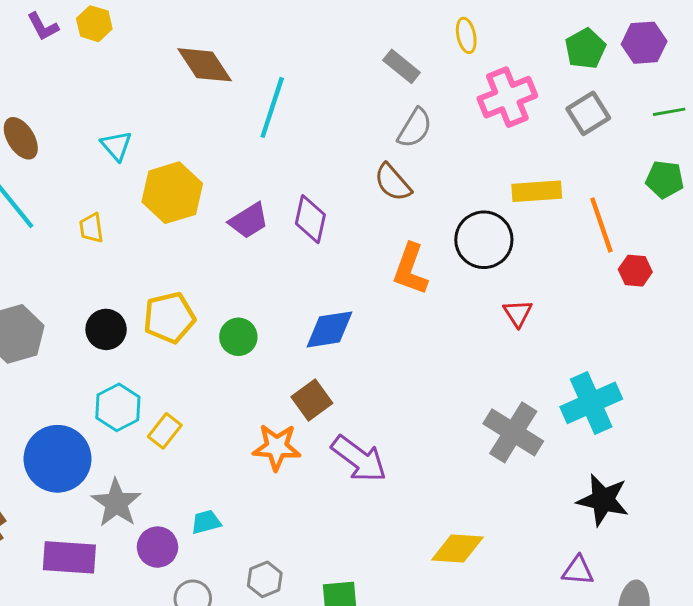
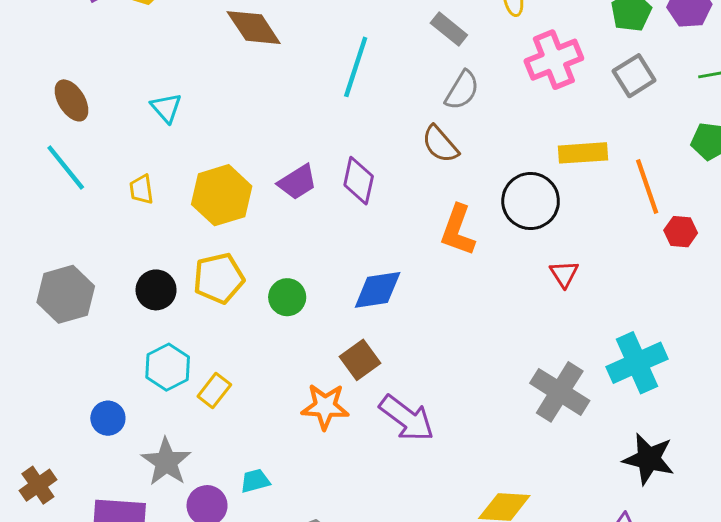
cyan line: (272, 107) -> (356, 67), moved
yellow hexagon: (172, 193) -> (222, 195), moved
blue circle: (58, 459) -> (108, 418), size x0.5

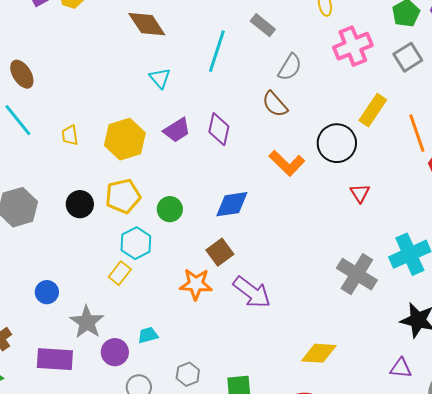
gray rectangle: (449, 29) -> (263, 25), moved
cyan triangle: (166, 108) -> (160, 78), moved
yellow rectangle: (583, 153) -> (373, 110), turned -52
orange L-shape: (458, 230) -> (287, 163), turned -66
cyan hexagon: (168, 367) -> (136, 243), moved

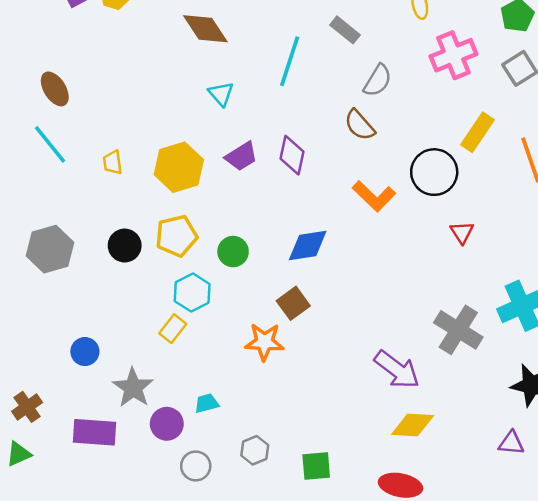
purple arrow: (252, 292) -> (397, 370), moved

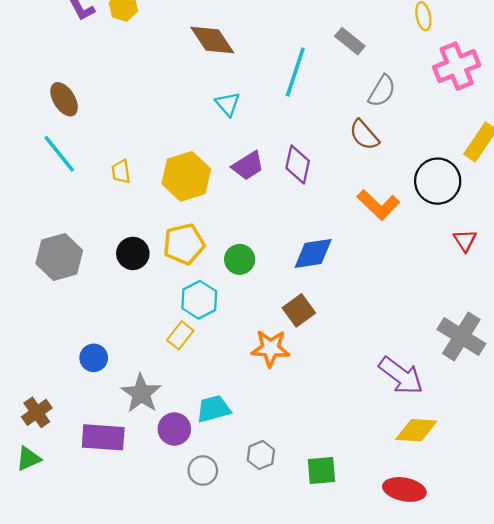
cyan trapezoid: (207, 403) -> (213, 409), size x1.4

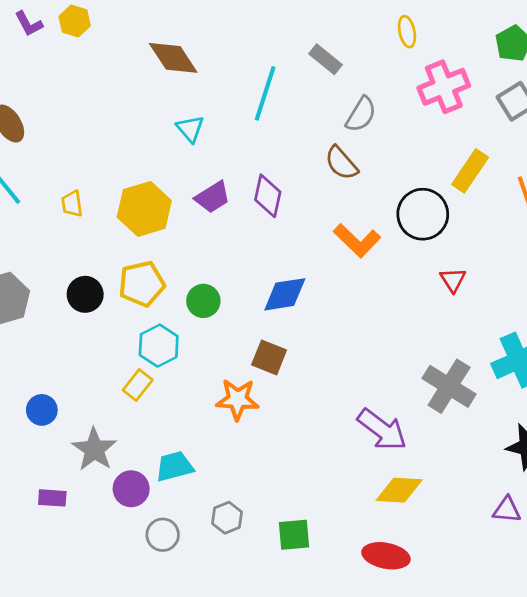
brown square: (299, 310) -> (269, 357), turned -32
purple rectangle: (103, 437) -> (52, 498), size x0.6

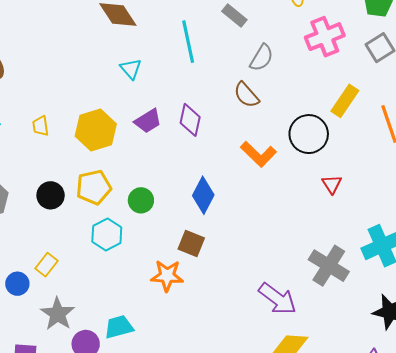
cyan line: (265, 93) -> (188, 42), turned -30
blue diamond: (285, 294) -> (203, 195), turned -54
yellow rectangle: (138, 385) -> (47, 265), moved

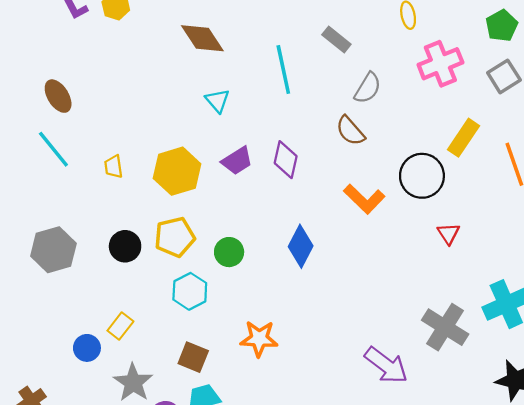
brown square: (191, 244) -> (193, 357), moved

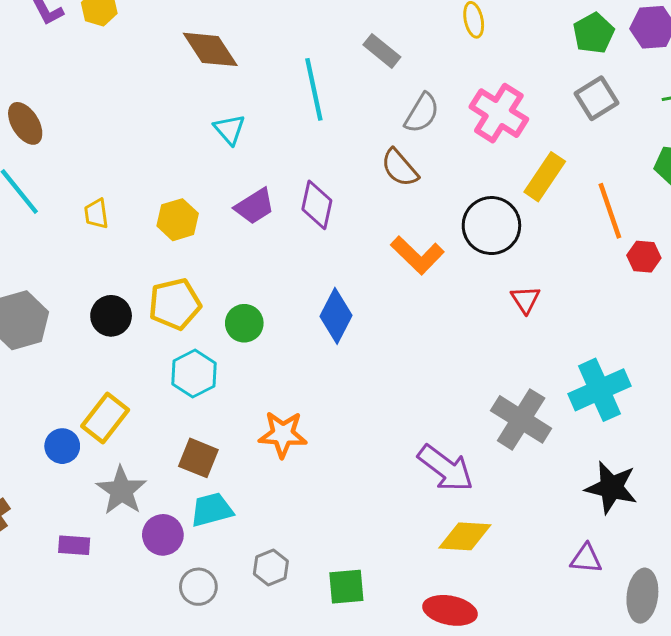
pink cross: (440, 64) -> (499, 113), moved, turned -36
yellow hexagon: (177, 171) -> (178, 220), size x0.7
yellow rectangle: (120, 326) -> (105, 418), size x1.4

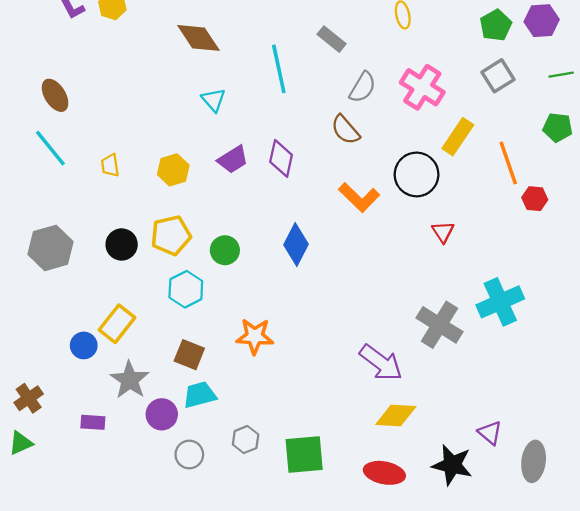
black star: (611, 488) -> (452, 465), moved
purple triangle: (586, 559) -> (490, 433), turned 35
green square: (346, 587) -> (304, 454), size x1.4

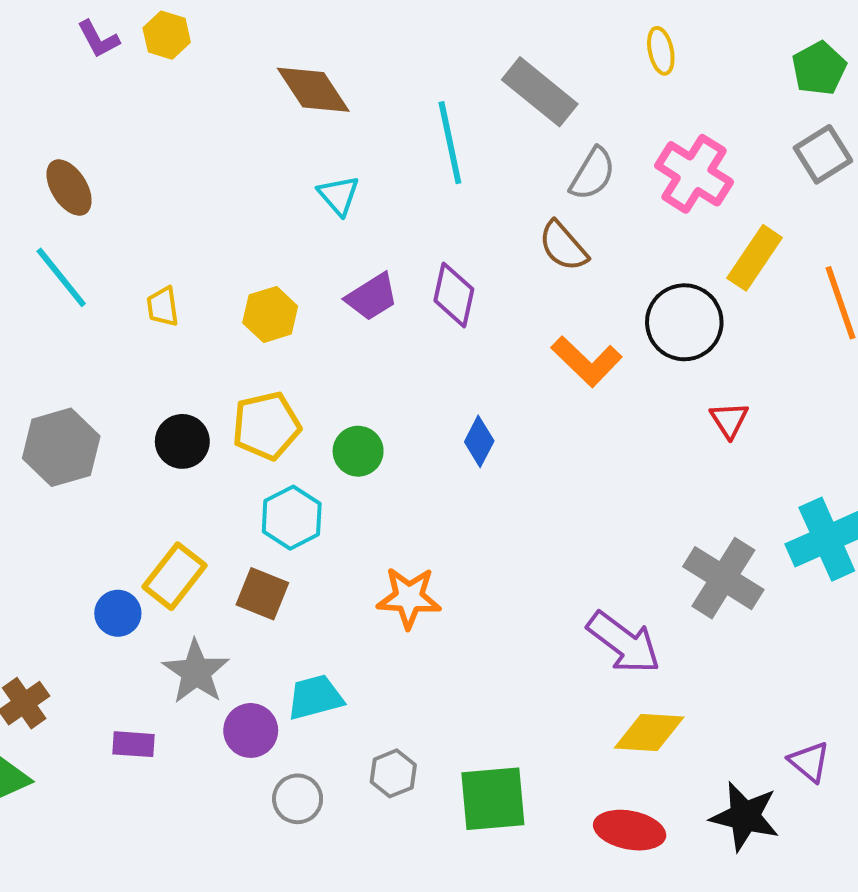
gray rectangle: (332, 39) -> (540, 92), size x1.5
blue diamond: (296, 244) -> (479, 441), size x0.7
brown square: (189, 355) -> (262, 594), moved

